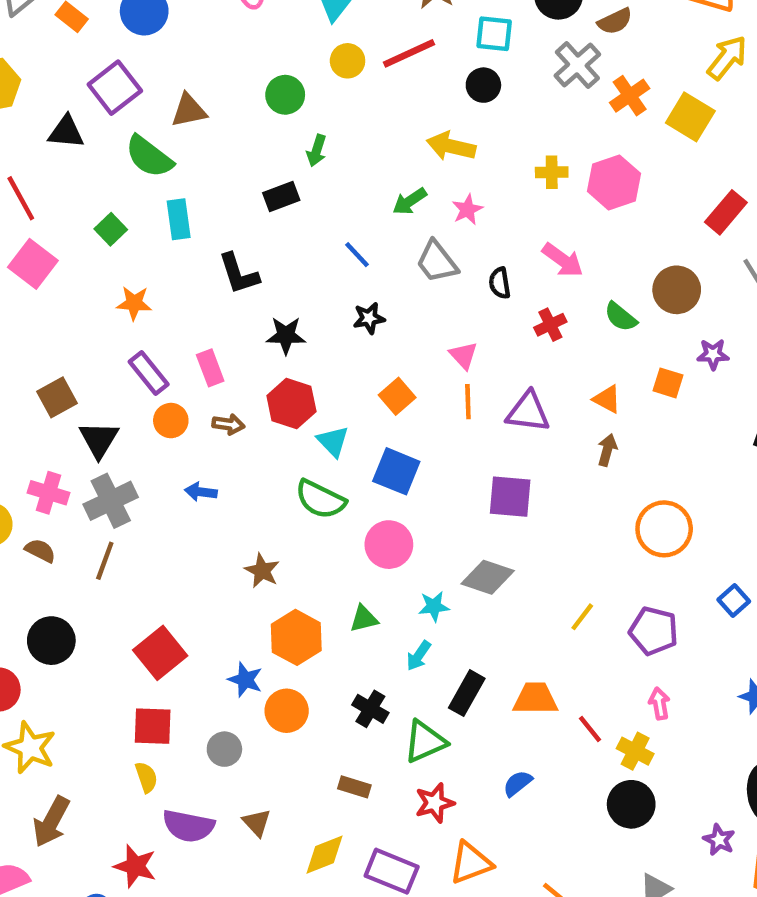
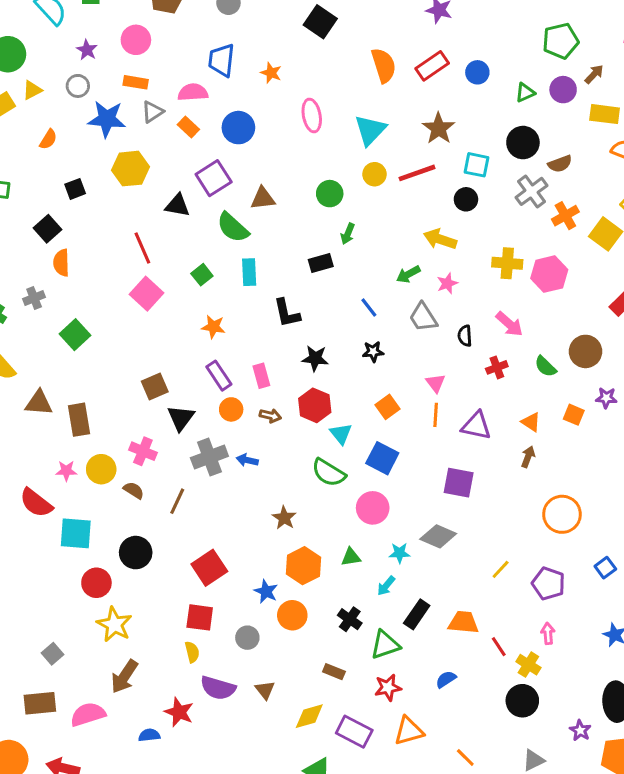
yellow cross: (552, 172) -> (507, 263), size x1.4
gray cross: (111, 501) -> (209, 457), moved

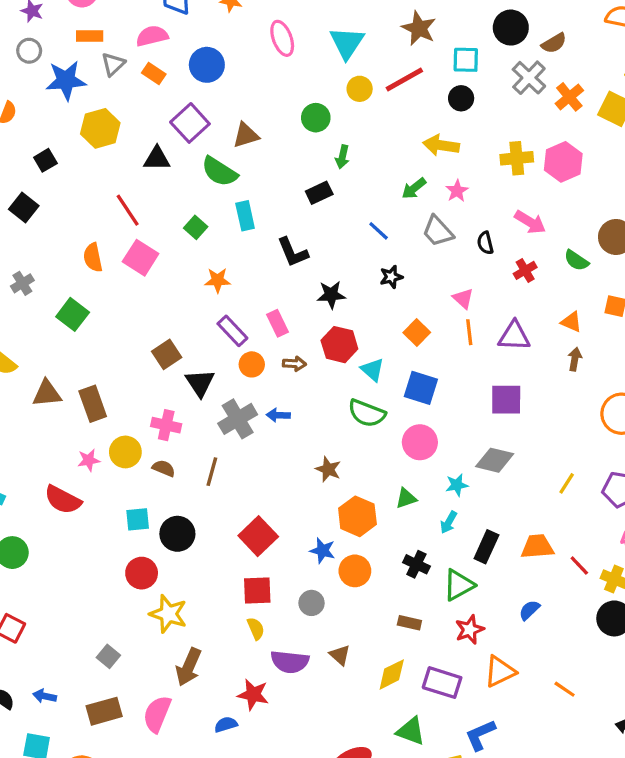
orange semicircle: (61, 263) -> (93, 257), moved
cyan square: (76, 533) -> (138, 519), moved, size x0.7
pink semicircle: (88, 714) -> (157, 714), turned -40

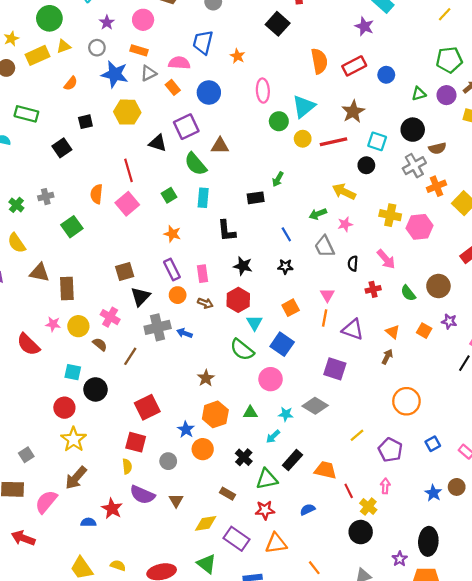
green circle: (316, 118) -> (279, 121), moved

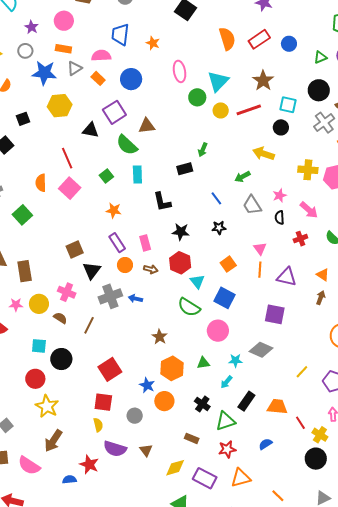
pink star: (345, 224) -> (280, 195), moved
pink semicircle: (46, 502) -> (29, 466), turned -90

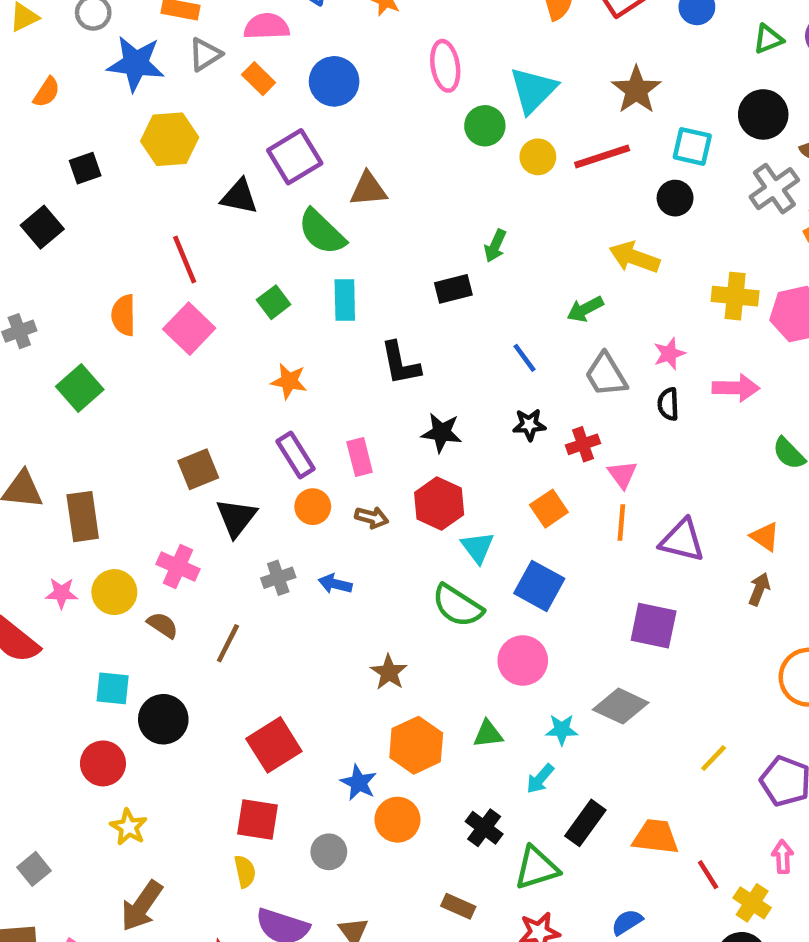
pink arrow: (309, 210) -> (736, 388), turned -42
red cross: (300, 239) -> (583, 444), moved
gray cross: (110, 296) -> (278, 578), size x0.6
yellow star: (47, 406) -> (129, 827), size x0.7

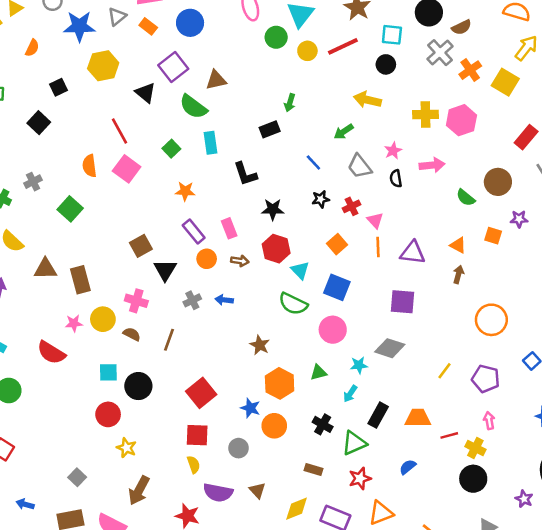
black triangle: (239, 197) -> (145, 93), turned 35
red line: (708, 875) -> (449, 435), turned -66

